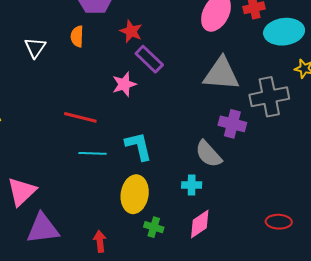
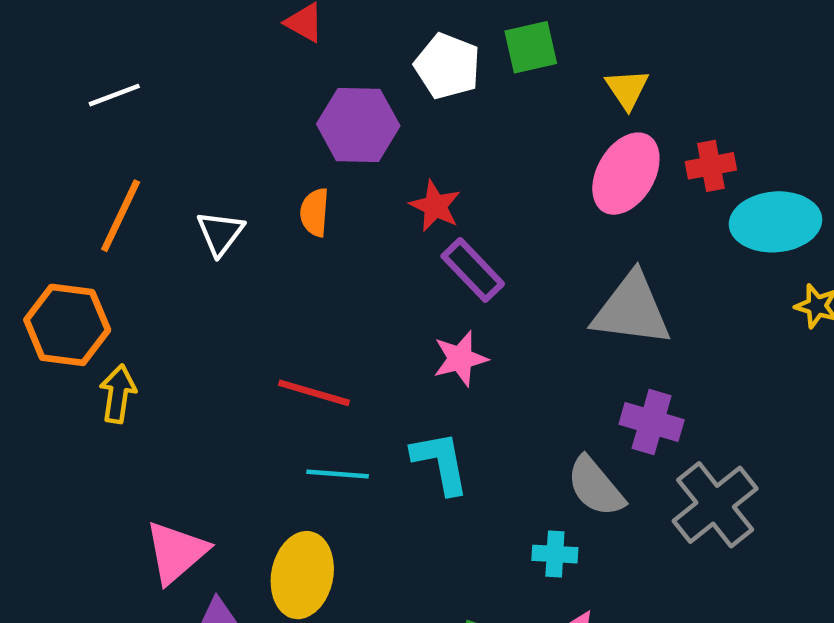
pink star: (124, 84) -> (460, 359), moved
gray cross: (269, 97) -> (715, 505), moved, turned -30
yellow ellipse: (135, 194) -> (302, 575), moved

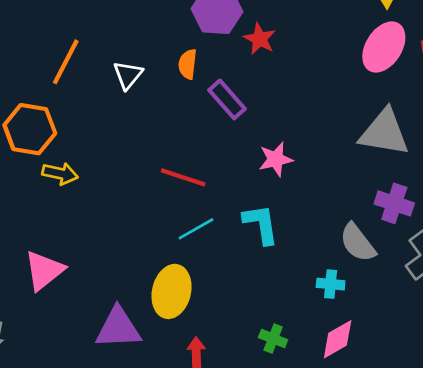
red star: (435, 206) -> (260, 39), moved
purple rectangle: (473, 270) -> (227, 99), moved
yellow arrow: (118, 394) -> (60, 174), turned 92
cyan line: (338, 474) -> (196, 229), turned -36
pink triangle: (176, 552) -> (44, 270), moved

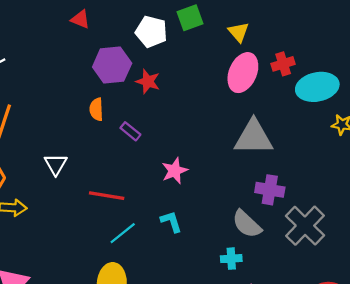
white triangle: (128, 75) -> (56, 164), moved
purple rectangle: (227, 99) -> (130, 131), size x0.7
cyan L-shape: (261, 224) -> (171, 222), size x0.7

